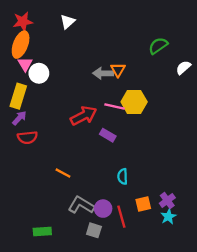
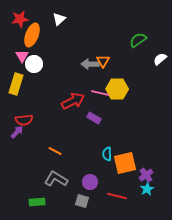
orange ellipse: (21, 45) -> (32, 35), moved
purple arrow: (19, 118) -> (17, 132), moved
orange square: (143, 204) -> (125, 163), moved, size x1.6
gray L-shape: (81, 205) -> (56, 179), moved
red line: (121, 217) -> (117, 196), moved, turned -60

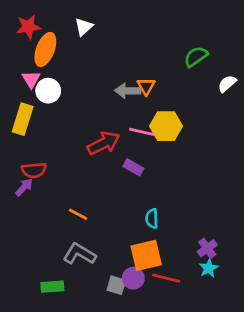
orange square: (125, 163) -> (146, 255), moved
purple circle: (90, 182) -> (133, 278), moved

